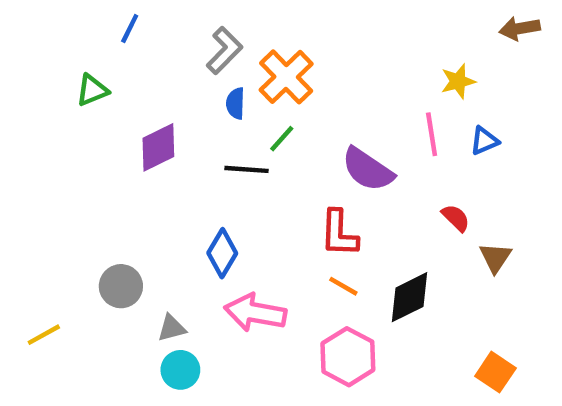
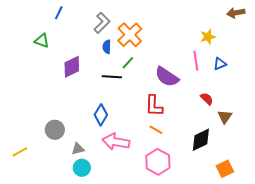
green triangle: (92, 90) -> (42, 41), turned 42
black diamond: (409, 297) -> (201, 140), moved
orange square: (495, 372) -> (225, 169), turned 30

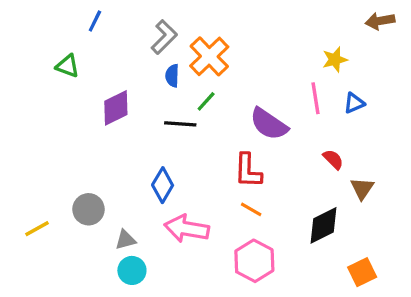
yellow line: (20, 152) -> (37, 229), moved

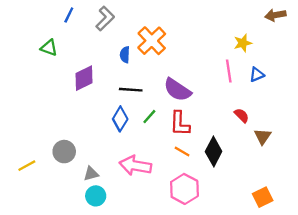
gray L-shape: (164, 37) -> (105, 19), moved
green line: (206, 101) -> (149, 117), moved
purple semicircle: (269, 124) -> (177, 90), moved
blue diamond: (163, 185) -> (120, 119), moved
black diamond: (324, 225) -> (214, 152), moved, turned -36

